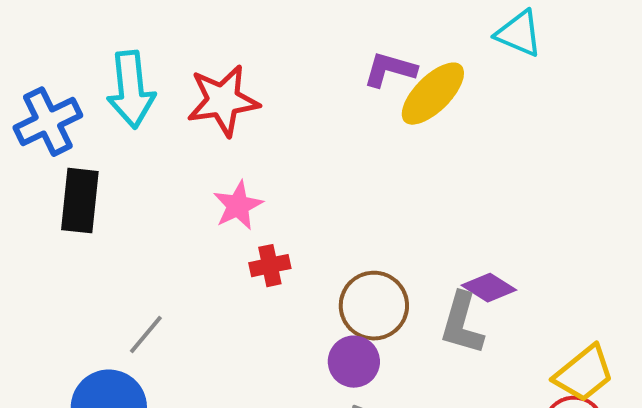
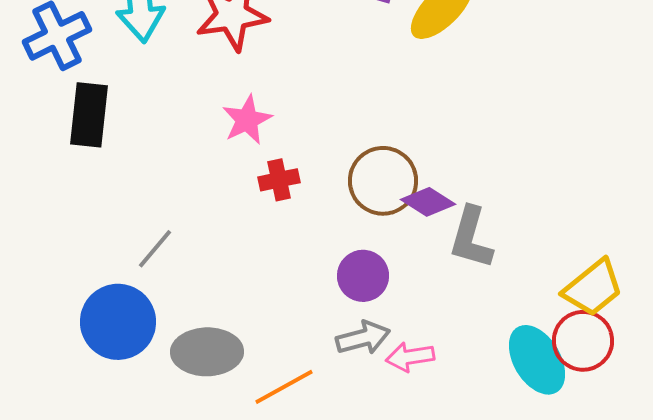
purple diamond: (489, 288) -> (428, 202), moved
brown circle: (374, 306) -> (383, 181), moved

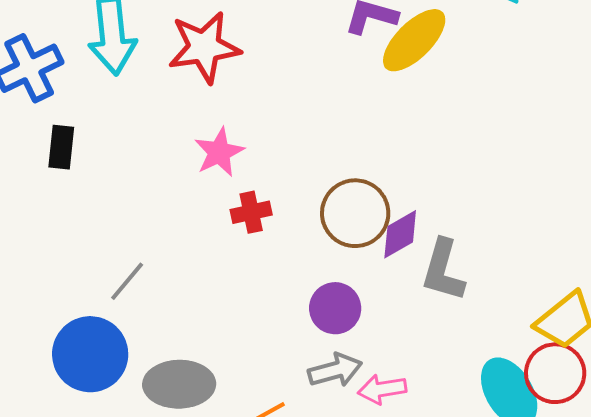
black rectangle: (89, 115) -> (61, 147), size x0.7
purple diamond: (428, 202) -> (400, 234), turned -62

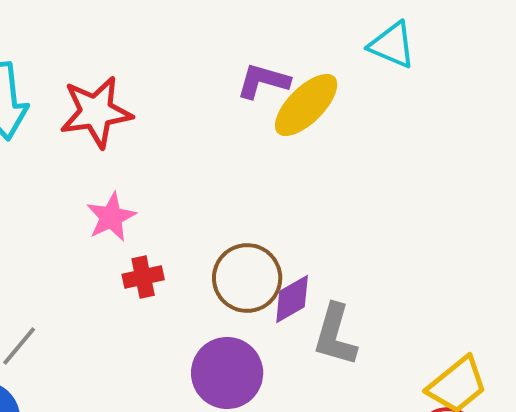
purple circle: (335, 308) -> (227, 373), size x1.4

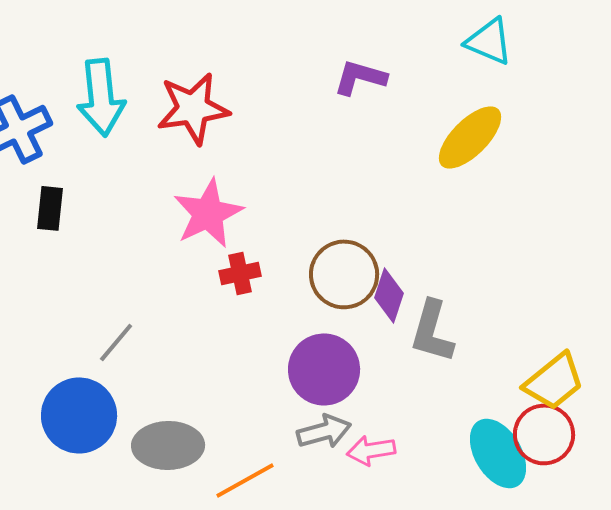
yellow ellipse: (306, 105) -> (470, 137), moved
pink star: (111, 217) -> (208, 213), size x1.4
purple diamond: (292, 299) -> (389, 295), turned -42

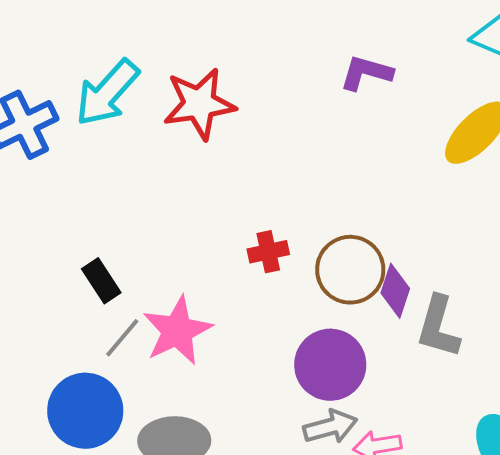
cyan arrow: (101, 97) -> (107, 93), turned 48
black rectangle: (50, 208) -> (101, 281), moved, turned -39
pink star: (208, 213) -> (177, 331), moved
red cross: (240, 273) -> (268, 252), moved

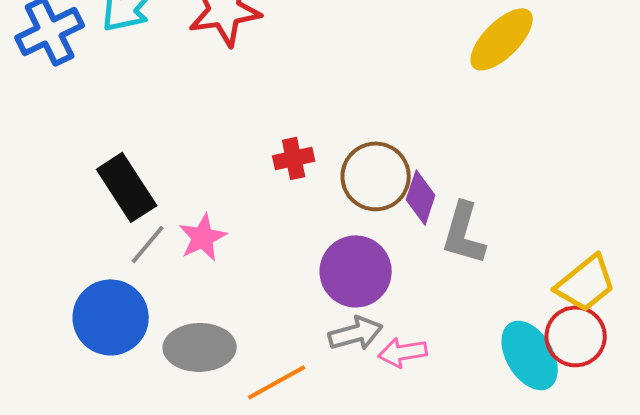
black rectangle: (101, 281) -> (127, 187), size x1.5
pink star: (177, 331) -> (203, 237), size x0.7

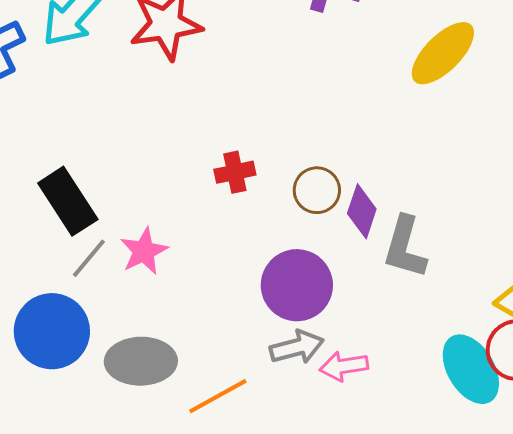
brown circle: (376, 176) -> (317, 190), size x0.7

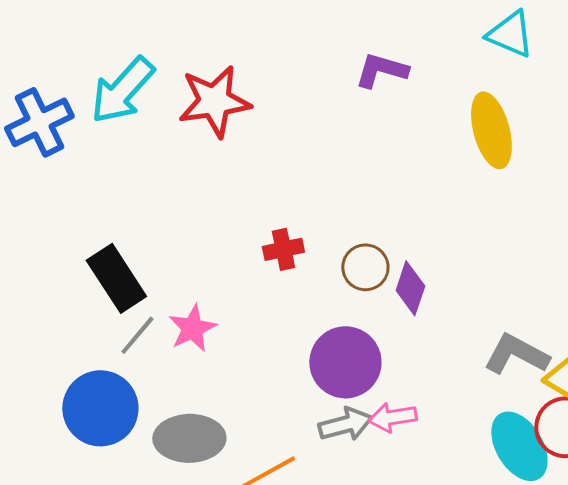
yellow ellipse: (443, 53) -> (491, 130), turned -60
gray L-shape: (405, 247) -> (516, 354), moved, turned 102
pink arrow: (344, 366) -> (392, 417), moved

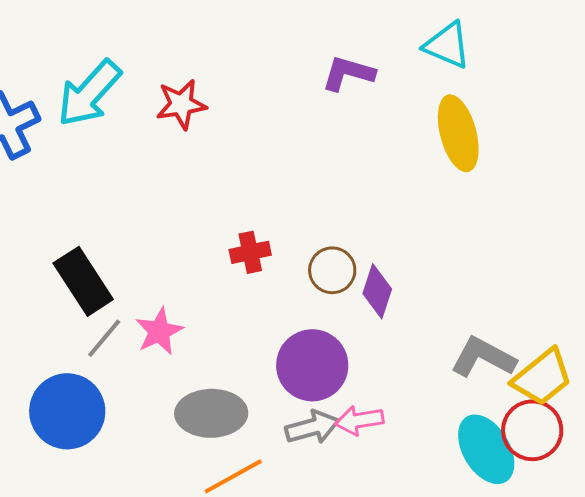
cyan triangle: (510, 34) -> (447, 45), moved
red star: (214, 101) -> (181, 104), size x0.7
gray ellipse: (189, 438) -> (211, 413), moved

